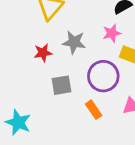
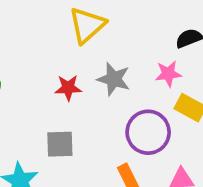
gray square: (62, 85) -> (60, 144), moved

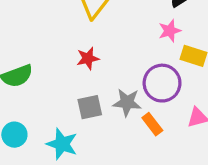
gray star: (114, 79) -> (127, 102), moved

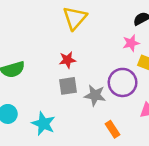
gray square: (90, 107) -> (68, 86), moved
orange rectangle: (152, 124) -> (113, 129), moved

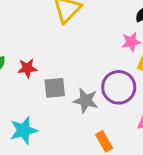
red star: (67, 60) -> (27, 68), moved
cyan star: (43, 124) -> (24, 130), turned 30

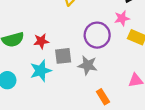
purple circle: (119, 87) -> (97, 35), moved
cyan star: (24, 130) -> (41, 71), moved

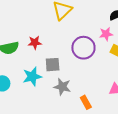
red star: (41, 41) -> (35, 43), moved
gray star: (88, 65) -> (62, 87), moved

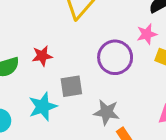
gray star: (62, 87) -> (107, 112), moved

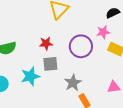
red star: (42, 56) -> (46, 43), moved
gray star: (107, 112) -> (73, 83), turned 30

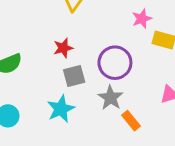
purple circle: (81, 46) -> (115, 63), moved
cyan star: (30, 76) -> (61, 109), moved

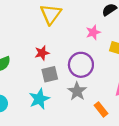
pink star: (142, 19) -> (93, 32), moved
orange rectangle: (131, 121) -> (101, 109), moved

